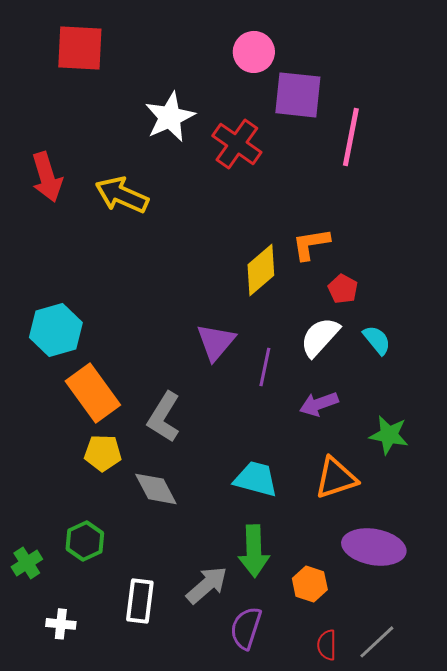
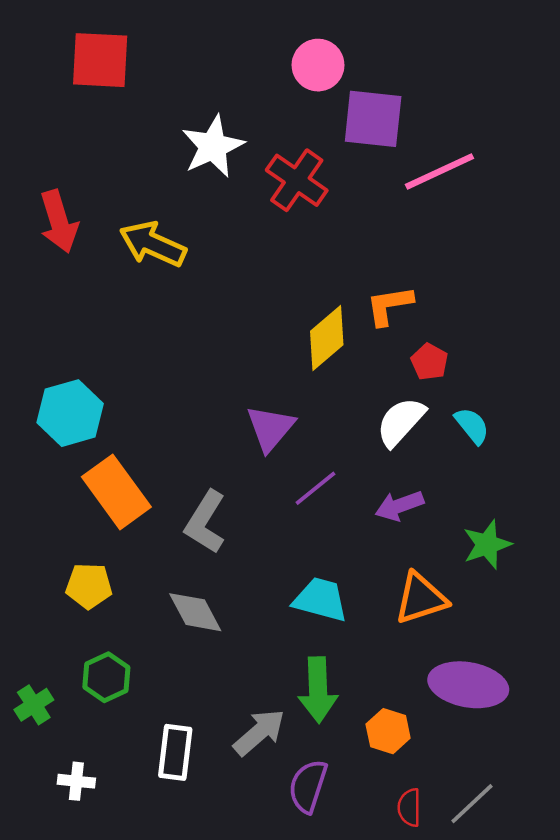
pink line: (351, 137) -> (439, 171), turned 54
purple line: (265, 367) -> (316, 488), moved, turned 39
green star: (389, 435) -> (487, 545), turned -30
yellow pentagon: (103, 453) -> (89, 586), moved

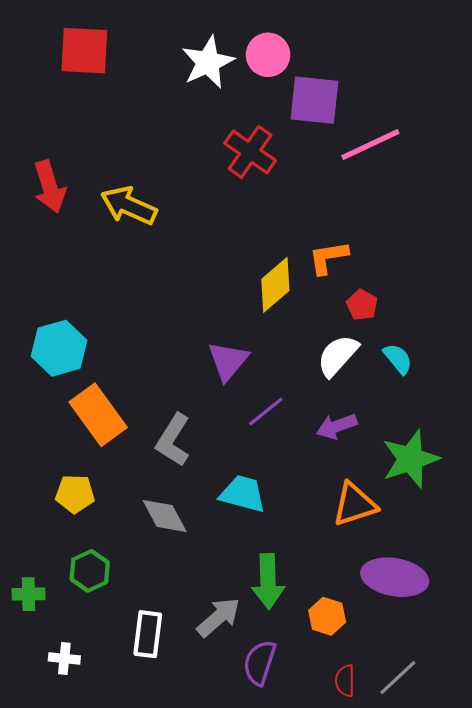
white star: (213, 146) -> (208, 62), moved
green star: (487, 545) -> (411, 459), size x1.4
cyan trapezoid: (321, 600) -> (243, 494), moved
green cross: (34, 705) -> (28, 594), turned 32

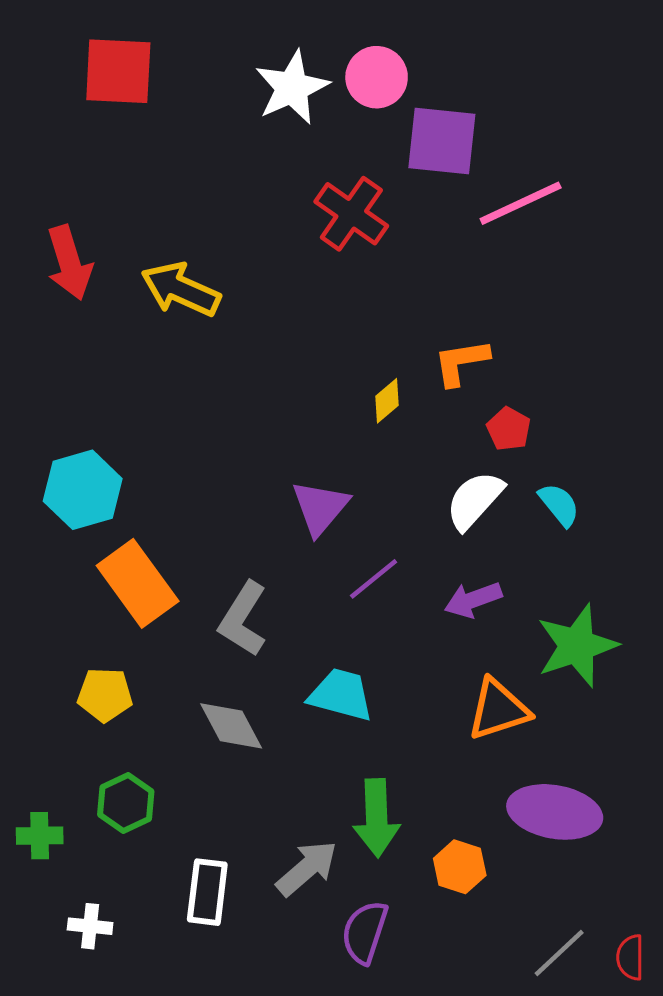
yellow diamond: (275, 285) -> (387, 401), size x0.6
red semicircle: (345, 681) -> (630, 957), moved

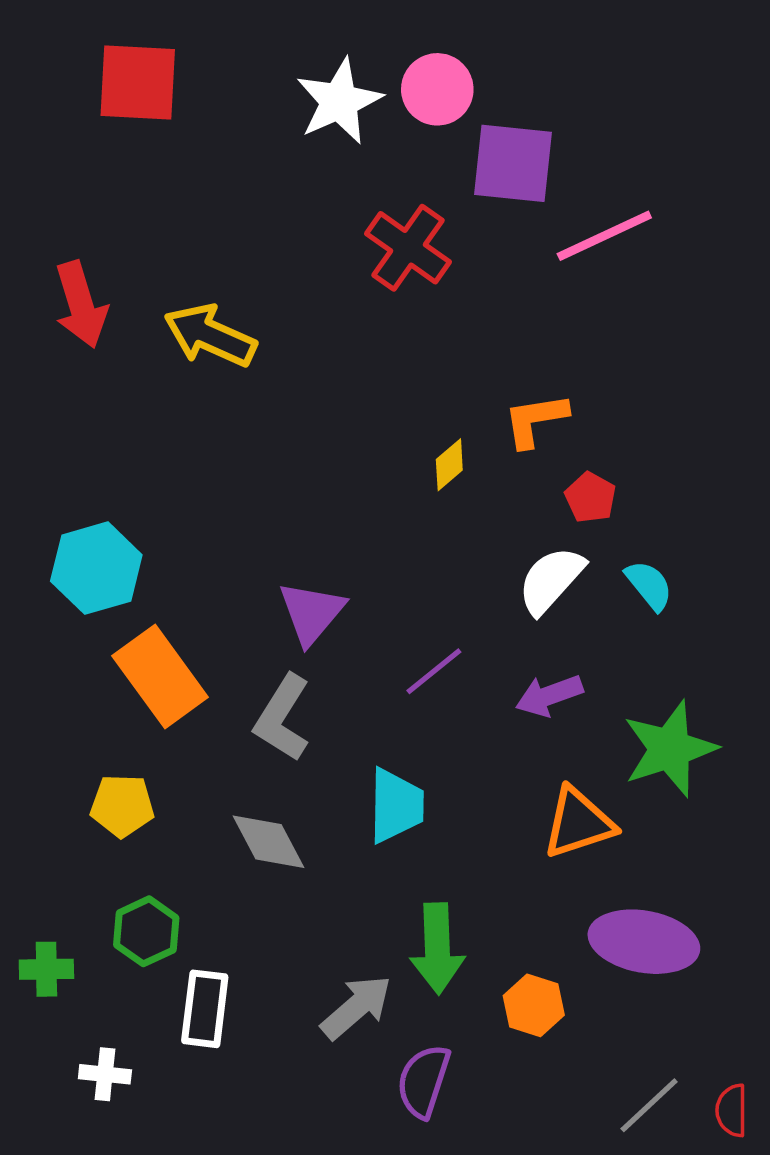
purple triangle: (320, 508) -> (312, 613), moved
cyan trapezoid: (341, 695) -> (396, 806), turned 76
white rectangle: (207, 892) -> (205, 1009), moved

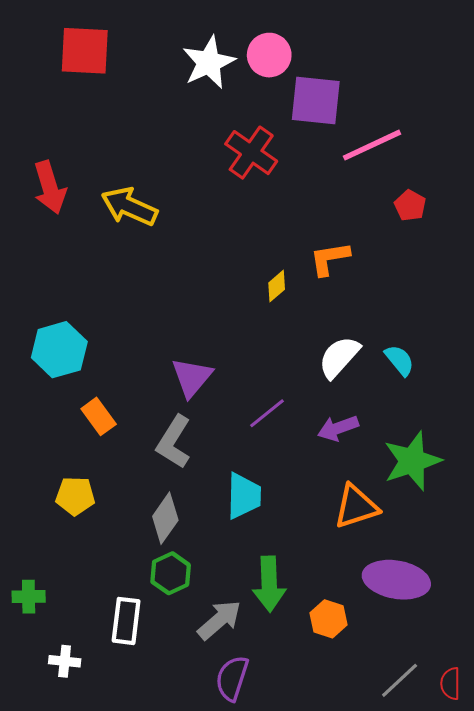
red pentagon: (591, 497) -> (410, 206), moved
orange rectangle: (160, 676) -> (99, 416), size x0.6
gray diamond: (269, 842) -> (165, 518), turned 63
green hexagon: (146, 931) -> (171, 573), moved
purple semicircle: (424, 1081) -> (232, 678), moved

